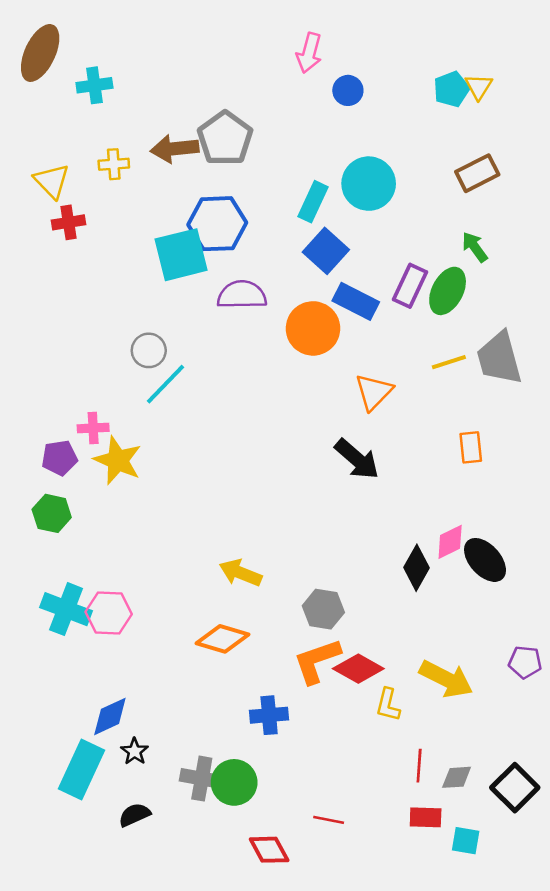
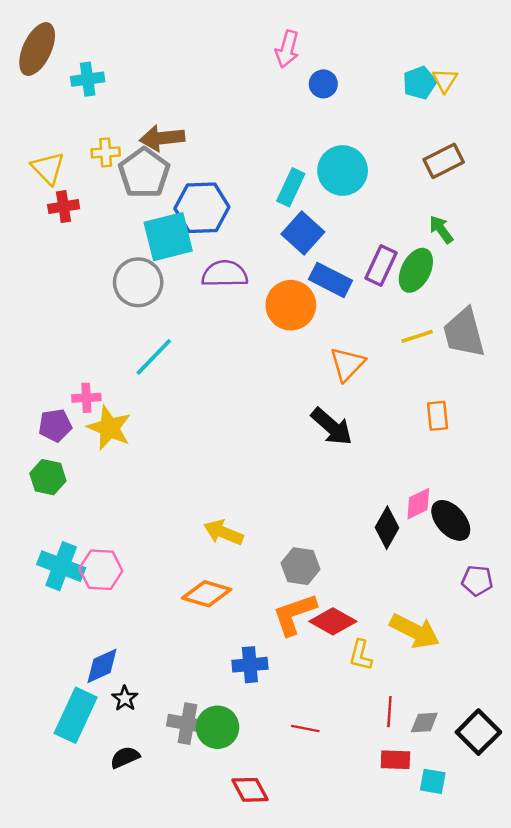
gray pentagon: (225, 138) -> (144, 173), moved
gray circle: (149, 350) -> (138, 282), moved, size x1.5
purple pentagon: (525, 662) -> (477, 581), moved
red line: (329, 820) -> (305, 728), moved

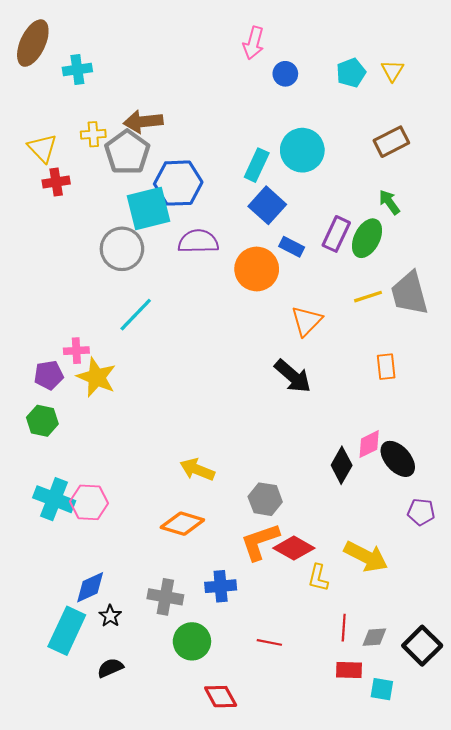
cyan pentagon: (419, 83) -> (351, 73), moved
blue rectangle: (331, 280) -> (292, 247), size x0.7
gray cross: (187, 724) -> (165, 597), moved

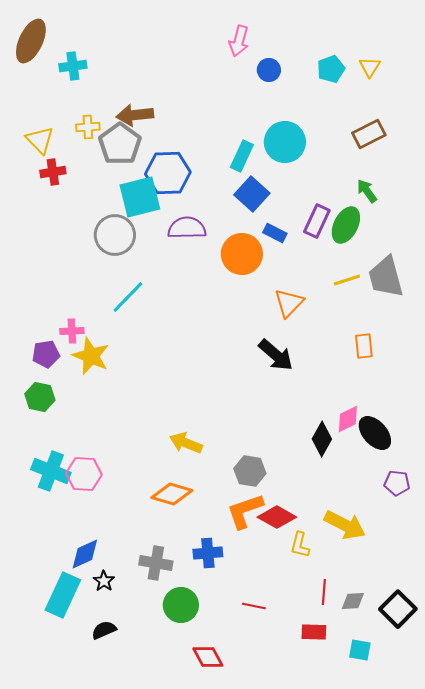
red rectangle: (349, 670) -> (314, 632), moved

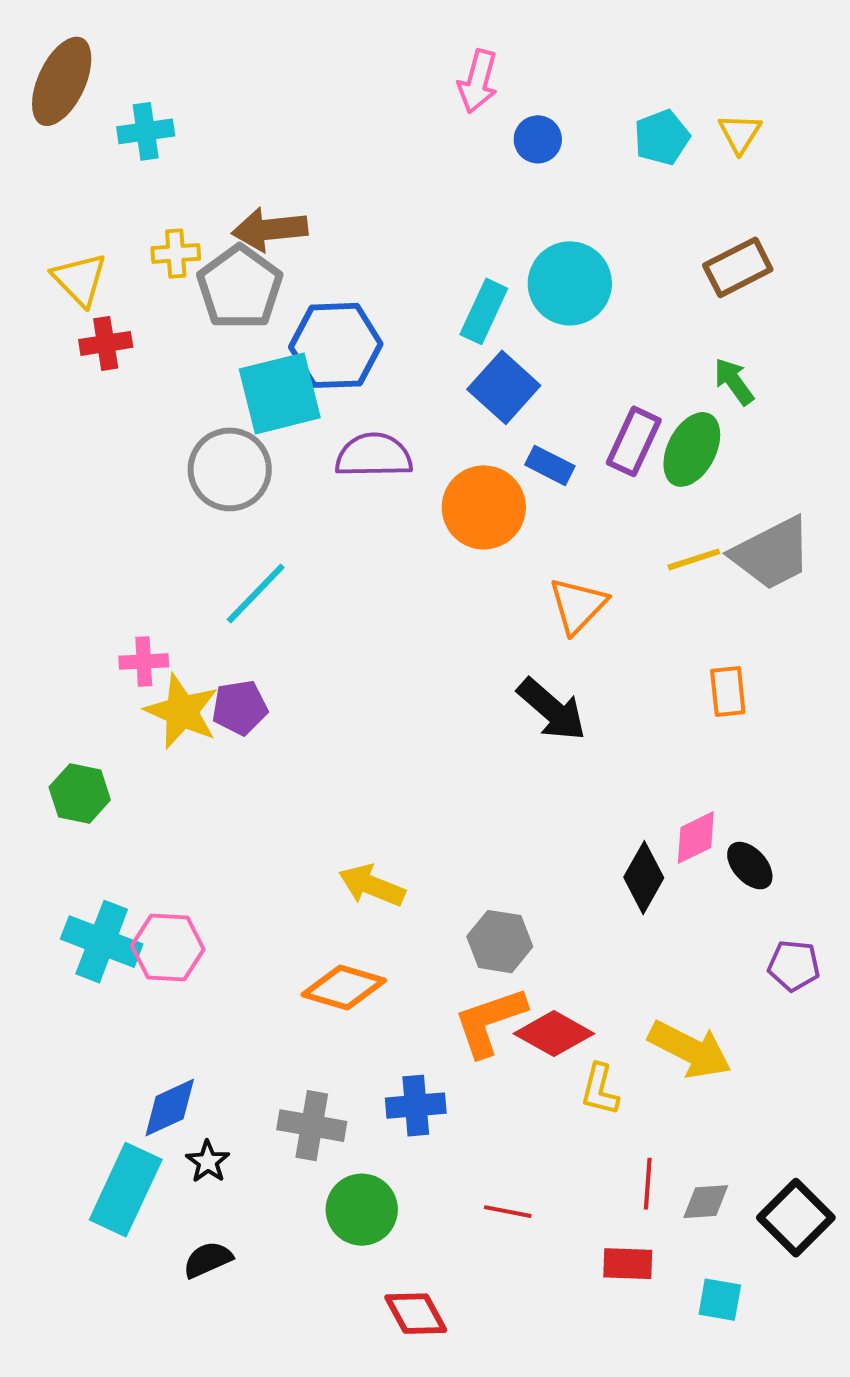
gray trapezoid: (386, 277) -> (772, 553), turned -102
purple pentagon: (46, 354) -> (240, 708), moved
black ellipse: (375, 433) -> (750, 866), size x0.7

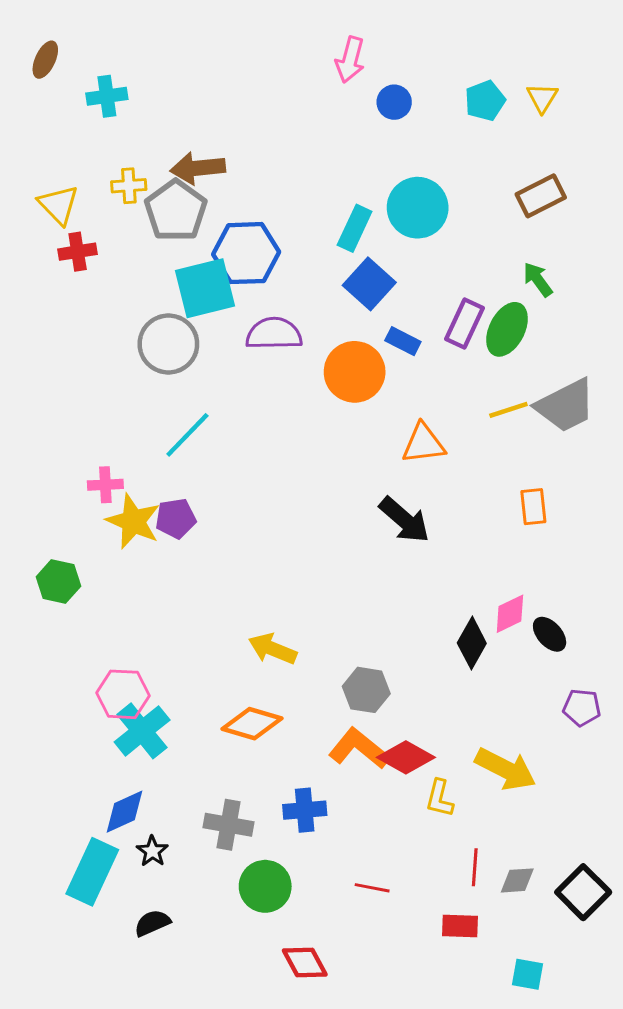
brown ellipse: (62, 81) -> (45, 60), size x0.6
orange triangle: (578, 605) -> (423, 444), turned 39
cyan cross: (102, 942) -> (142, 731), moved, turned 30
orange L-shape: (490, 1022) -> (359, 749), turned 58
cyan square: (720, 1300) -> (528, 974), moved

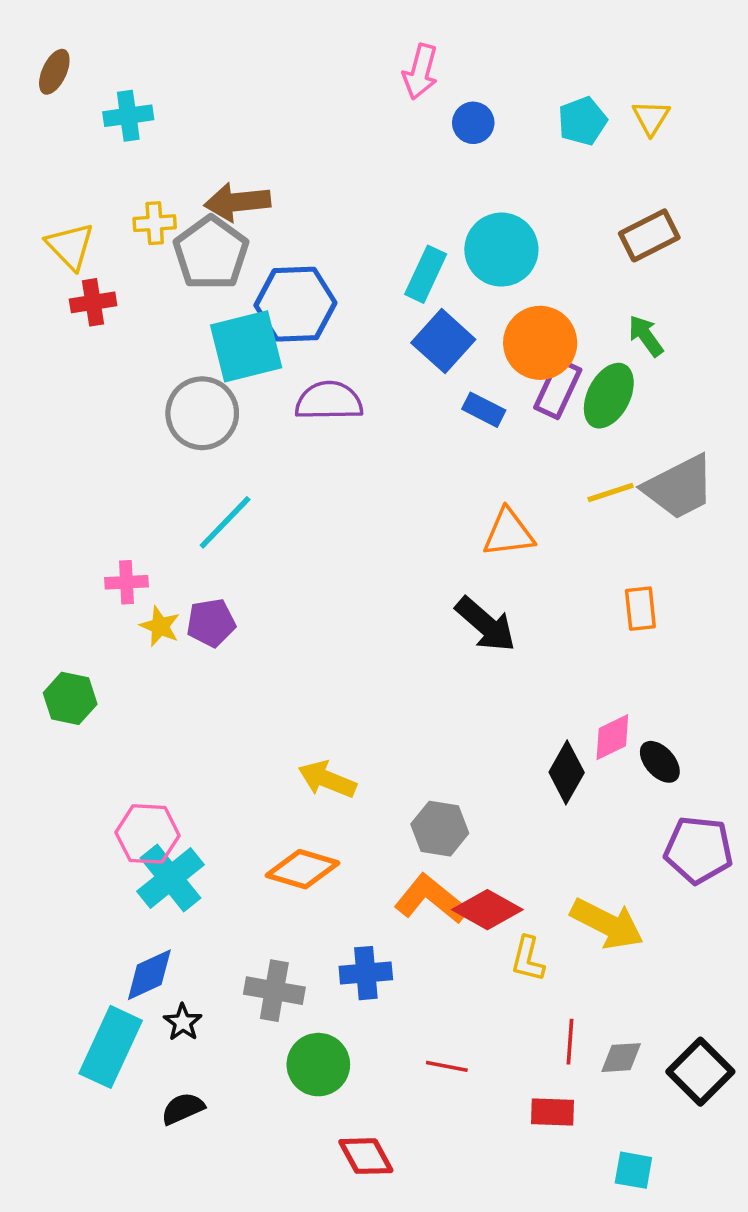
orange circle: (355, 372) -> (540, 343), moved
yellow star: (133, 521) -> (160, 626), size x0.6
purple pentagon: (582, 708) -> (699, 850), size x1.5

